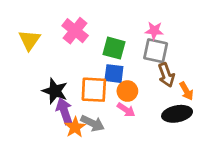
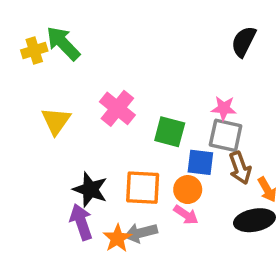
blue square: (114, 74) -> (200, 162), moved
purple arrow: (64, 111) -> (81, 222), moved
gray arrow: (93, 123) -> (141, 233), turned 140

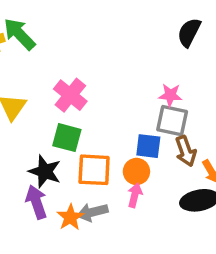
green square: (170, 132) -> (67, 138), moved
pink arrow: (186, 215) -> (135, 195), turned -110

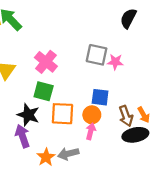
gray square: (172, 121) -> (97, 55), moved
brown arrow: (186, 151) -> (126, 116), moved
gray arrow: (92, 212) -> (68, 154), moved
orange star: (70, 217) -> (46, 157), moved

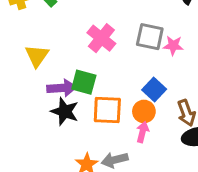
pink cross: (46, 62) -> (101, 38), moved
blue square: (100, 97) -> (154, 89), turned 36
purple arrow: (22, 136) -> (62, 88), moved, turned 105

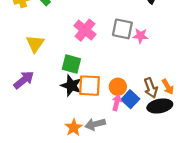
purple arrow: (62, 88) -> (24, 80), moved, turned -35
blue square: (154, 89) -> (130, 99), moved
black star: (65, 111) -> (71, 86), moved

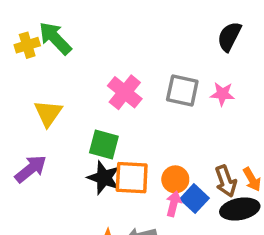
pink star: (141, 36) -> (222, 94), moved

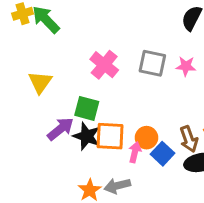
yellow cross: (27, 45) -> (23, 14), moved
purple arrow: (31, 169) -> (60, 129), moved
pink arrow: (174, 204) -> (135, 152), moved

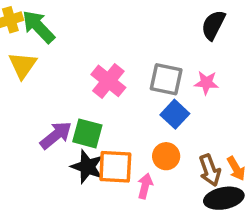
yellow triangle: (40, 82) -> (23, 65), moved
purple arrow: (60, 129) -> (56, 135), moved
orange circle: (147, 138) -> (166, 156), moved
blue square: (163, 154) -> (175, 114), moved

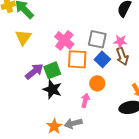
yellow triangle: (23, 65) -> (23, 37), moved
green square: (87, 133) -> (52, 70), turned -36
orange square: (115, 167) -> (77, 59), moved
brown arrow: (210, 170) -> (122, 56), moved

